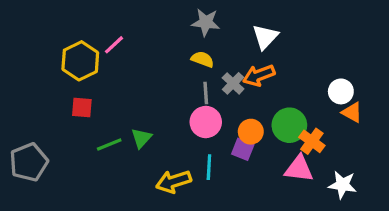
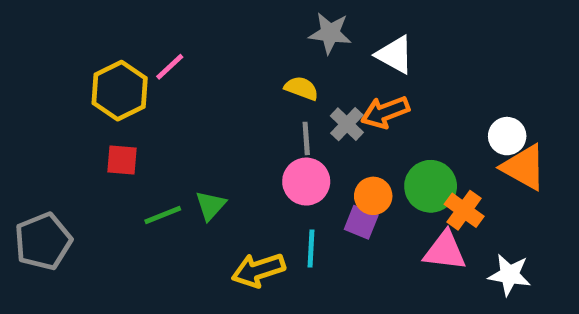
gray star: (206, 22) -> (330, 33), moved
white triangle: (265, 37) -> (395, 55), turned -44
orange triangle: (352, 112) -> (524, 167), size x1.5

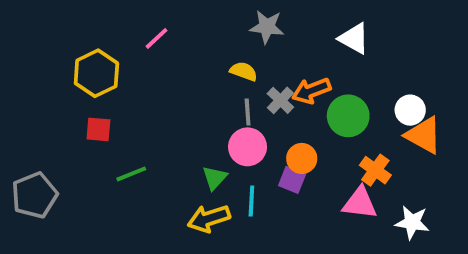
white triangle: (395, 55) -> (354, 38), moved
pink line: (170, 67) -> (157, 38), moved
green circle: (431, 186) -> (348, 116), moved
green triangle: (211, 205) -> (215, 178), moved

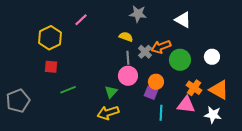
orange triangle: (424, 135) -> (219, 90), moved
cyan line: (251, 201) -> (161, 113), moved

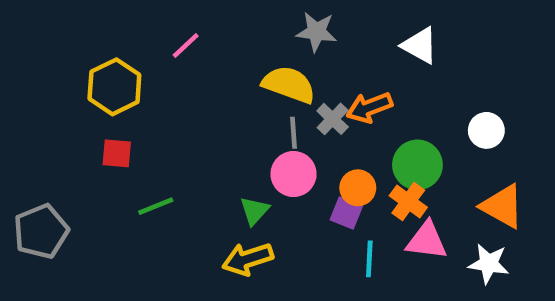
yellow semicircle: (126, 37) -> (289, 85), size x1.6
green circle: (180, 60) -> (417, 165), moved
orange cross: (194, 88) -> (408, 202), moved

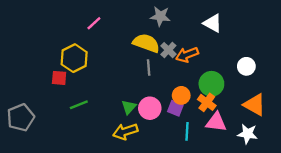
yellow hexagon: (114, 87) -> (74, 58), moved
gray cross: (333, 119) -> (168, 50), moved
pink circle: (294, 174) -> (150, 108), moved

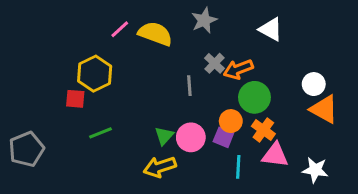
gray star: (160, 16) -> (204, 20), turned -30
yellow semicircle: (146, 43) -> (155, 34), moved
green circle: (211, 84) -> (254, 97), moved
orange triangle: (254, 105) -> (324, 109), moved

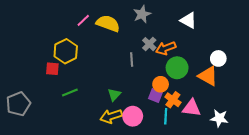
orange triangle: (324, 109) -> (208, 76), moved
orange cross: (263, 130) -> (173, 100), moved
pink circle: (191, 137) -> (133, 116), moved

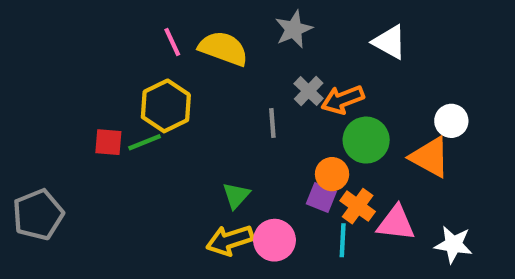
pink line: (83, 20) -> (172, 42), turned -72
yellow hexagon: (66, 51) -> (166, 106), moved
green line: (70, 92) -> (145, 142), moved

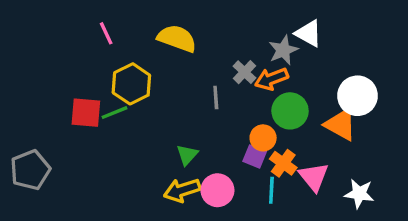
gray star: (294, 29) -> (283, 50), moved
pink line: (172, 42) -> (106, 33), moved
white circle: (451, 121) -> (357, 96), size x1.5
red square: (108, 142) -> (86, 113), size x1.4
pink triangle: (396, 223) -> (314, 177), turned 44

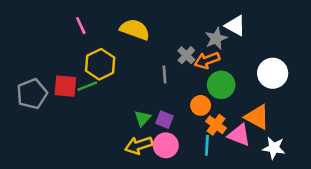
orange triangle: (341, 124) -> (257, 117), moved
purple square: (255, 156) -> (164, 120), moved
gray pentagon: (30, 170) -> (32, 94), moved
pink triangle: (314, 177) -> (239, 135), turned -30

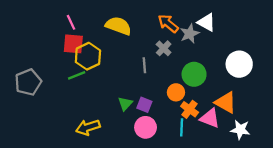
orange arrow: (207, 60) -> (168, 23), moved, turned 60
red square: (65, 86) -> (73, 44), moved
yellow arrow: (139, 145) -> (88, 127), moved

